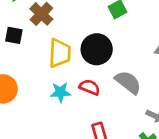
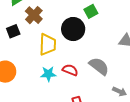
black square: (14, 35) -> (13, 31), turned -32
black circle: (97, 49) -> (73, 29), moved

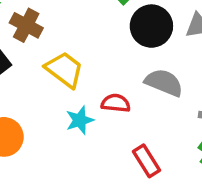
black circle: (73, 29) -> (151, 26), moved
yellow trapezoid: (48, 44) -> (64, 70), turned -40

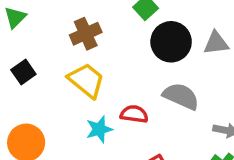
brown cross: (26, 25) -> (86, 34), moved, turned 36

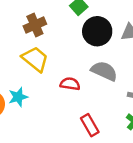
cyan star: (99, 129) -> (18, 97), moved

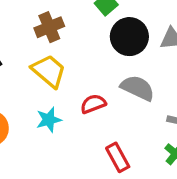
red semicircle: (70, 84) -> (93, 104), turned -30
cyan star: (18, 97) -> (49, 120), moved

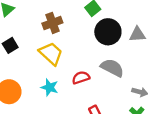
cyan star: (49, 120) -> (50, 87), turned 30

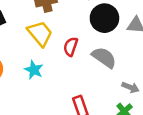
red semicircle: (81, 78) -> (71, 47), moved, turned -60

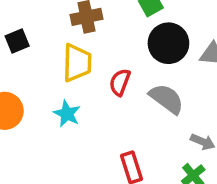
yellow trapezoid: (40, 34) -> (77, 63), turned 40

